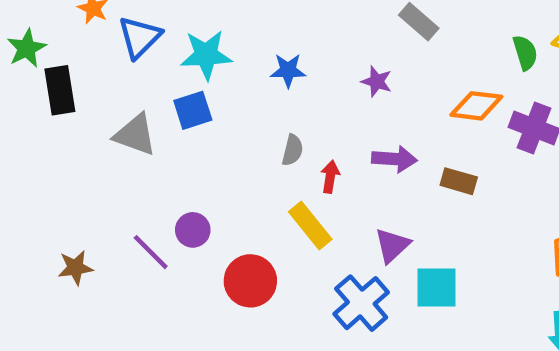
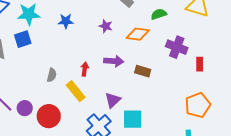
green semicircle: (525, 53) -> (159, 14), moved, turned -91
orange diamond: (476, 106) -> (138, 34), moved
gray semicircle: (292, 150) -> (52, 75), moved
purple circle: (193, 230) -> (25, 108), moved

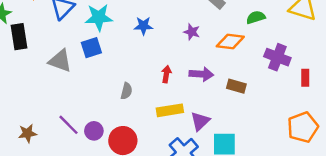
red arrow: (85, 69) -> (166, 74), moved
yellow rectangle: (76, 91) -> (170, 110), moved, turned -60

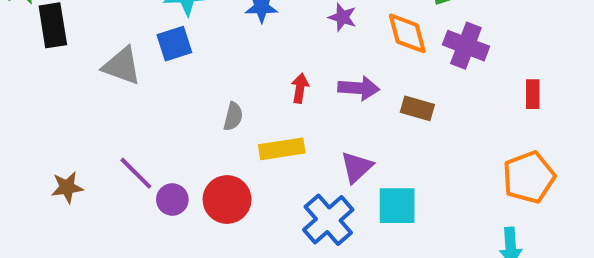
orange diamond: (230, 42) -> (407, 33), turned 68
purple cross: (277, 57) -> (466, 46), moved
yellow rectangle: (170, 110) -> (282, 149), moved
purple circle: (94, 131) -> (172, 199), moved

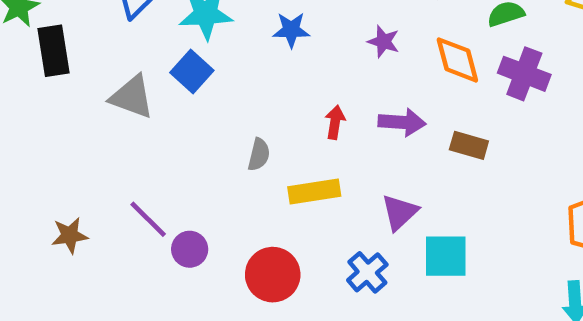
blue square: (174, 44) -> (192, 72), turned -30
red circle: (227, 199) -> (273, 275), moved
blue cross: (328, 220) -> (367, 272), size x0.7

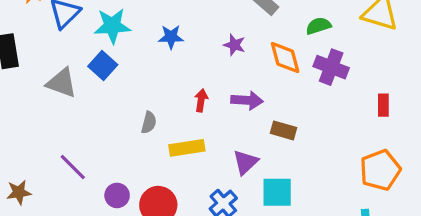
brown rectangle: (469, 145) -> (284, 130), moved
brown star: (70, 235) -> (19, 192), moved
purple circle: (190, 249) -> (117, 195), moved

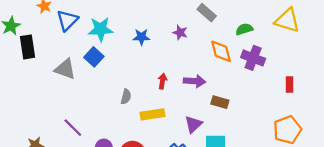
purple star: (234, 45) -> (180, 33), moved

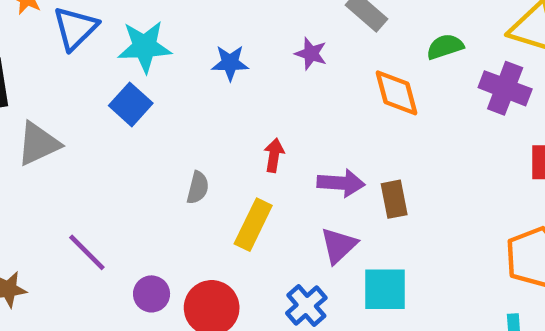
purple cross: (253, 58) -> (505, 88), moved
gray triangle: (65, 69) -> (38, 144), moved, turned -45
purple arrow: (194, 81) -> (341, 183), moved
brown rectangle: (220, 102) -> (394, 199), turned 63
yellow rectangle: (152, 114) -> (253, 225), turned -55

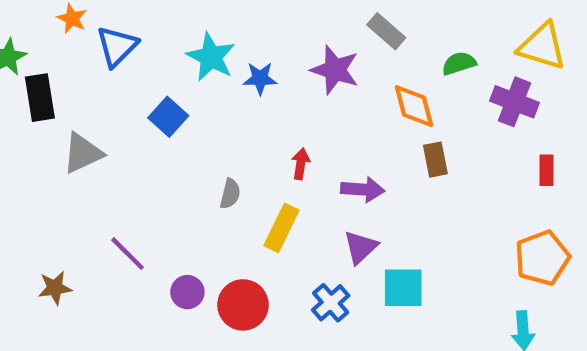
cyan star: (145, 47) -> (211, 57), moved, turned 30
purple star: (311, 54) -> (335, 70), size x1.6
brown rectangle: (394, 199) -> (435, 160), moved

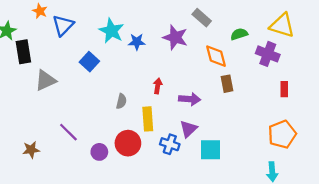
yellow rectangle: (281, 228) -> (148, 119), turned -30
blue cross: (331, 303) -> (170, 144), moved, turned -30
red circle: (243, 305) -> (128, 143), moved

